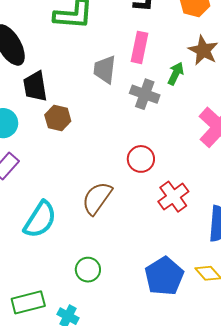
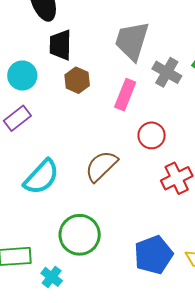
pink rectangle: (140, 47) -> (125, 95), moved
gray trapezoid: (105, 69) -> (132, 41), size x1.4
green circle: (88, 270) -> (80, 235), size x1.6

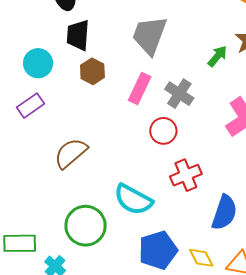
gray cross: (167, 72) -> (179, 94), moved
brown semicircle: (101, 166) -> (71, 153), moved
cyan semicircle: (41, 177) -> (133, 200), moved, turned 72

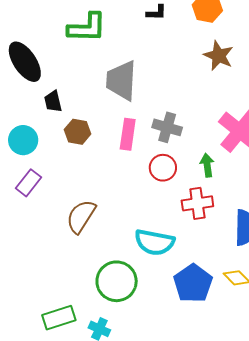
black trapezoid: (78, 35) -> (53, 101), size x0.7
green arrow: (217, 56) -> (207, 165), moved, turned -30
red cross: (186, 175) -> (197, 203), turned 32

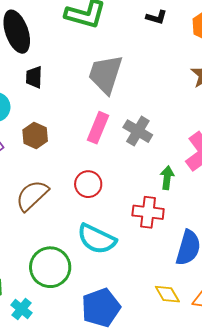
brown hexagon: (78, 132) -> (35, 135), moved
red circle: (163, 168) -> (88, 184), moved
blue pentagon: (193, 283) -> (101, 308), moved

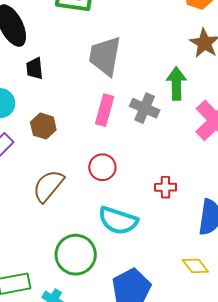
green arrow: (167, 178) -> (176, 84), moved, size x1.4
red cross: (148, 212) -> (165, 187), size x0.7

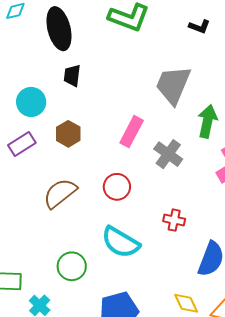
gray trapezoid: (105, 56) -> (173, 85), moved
gray cross: (145, 108) -> (168, 154), moved
green circle: (76, 255) -> (72, 266), size x0.7

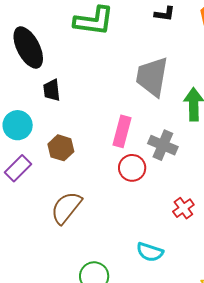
red circle: (117, 187) -> (132, 168), moved
red cross: (174, 220) -> (183, 208), turned -35
cyan semicircle: (121, 242) -> (150, 252), moved, size x0.7

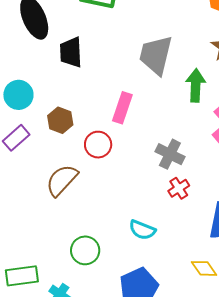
black trapezoid: (52, 90) -> (71, 52), moved, size x1.4
gray cross: (163, 145) -> (170, 154), moved
red circle: (132, 168) -> (98, 145), moved

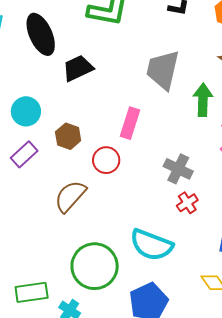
black trapezoid: (71, 52) -> (78, 68), turned 68
cyan semicircle: (142, 230) -> (151, 245), size x1.6
green circle: (85, 250) -> (95, 266), size x1.6

